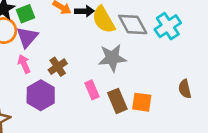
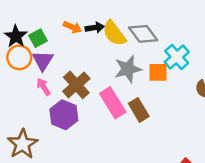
cyan cross: (168, 26) -> (177, 57), moved
brown cross: (58, 67) -> (76, 85), size x1.5
pink rectangle: (92, 90) -> (113, 103), size x1.6
orange square: (142, 102) -> (158, 72), moved

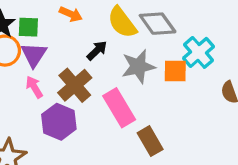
black arrow: (95, 28) -> (97, 51), moved, turned -36
green square: (38, 38) -> (28, 27), turned 30
brown rectangle: (139, 110) -> (150, 141), moved

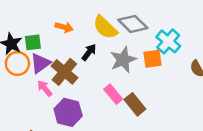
purple triangle: (34, 55) -> (40, 63), turned 30
brown cross: (75, 85) -> (64, 72), moved
pink rectangle: (119, 108) -> (113, 94), size x0.7
brown rectangle: (150, 141) -> (135, 104), moved

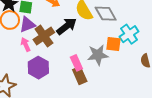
black arrow: (89, 52) -> (67, 26), size x1.5
gray star: (123, 60) -> (98, 55), moved
brown rectangle: (135, 104) -> (80, 76), moved

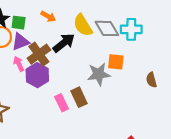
cyan cross: (129, 34) -> (131, 29), moved, turned 36
pink rectangle: (76, 63) -> (62, 103), moved
purple hexagon: (38, 68) -> (37, 75), moved

